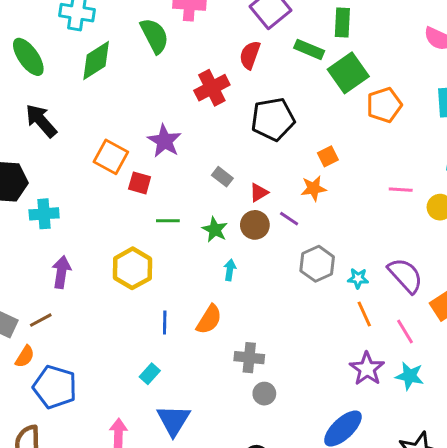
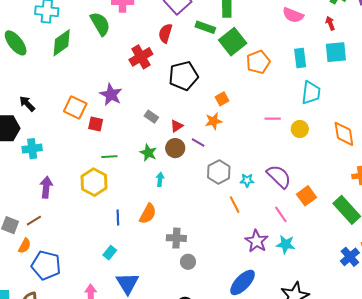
black arrow: (41, 121) -> (27, 104), moved, size x0.7
green line: (168, 221) -> (109, 157), moved
orange line: (364, 314) -> (235, 205), moved

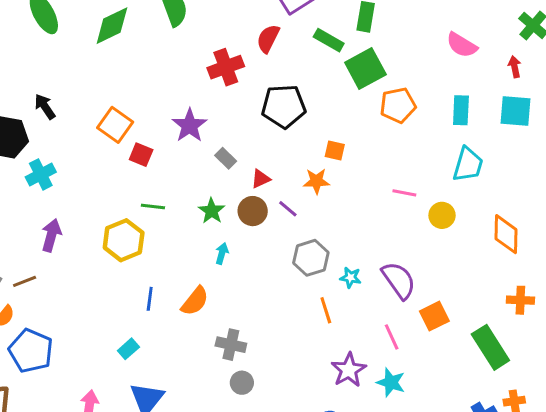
purple star: (111, 95) -> (190, 125), moved
orange square: (222, 99) -> (335, 150), turned 32
cyan cross: (32, 149) -> (41, 174), turned -30

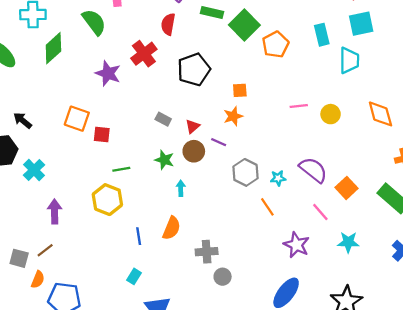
purple star: (190, 125) -> (108, 73), moved
cyan trapezoid: (468, 165) -> (349, 60), moved
cyan star: (391, 382) -> (348, 242), moved

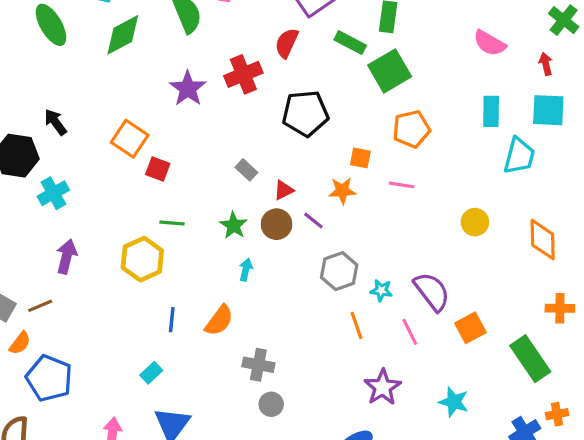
orange pentagon: (275, 45) -> (411, 129), moved
pink line: (299, 106) -> (402, 185), moved
pink line: (320, 212) -> (410, 332), moved

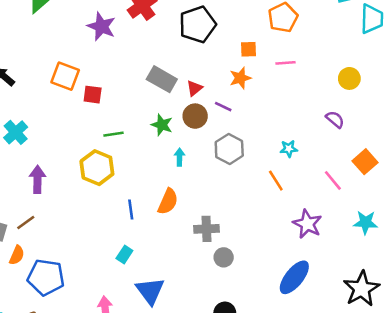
gray rectangle: (246, 170) -> (162, 79), size x1.6
gray hexagon: (339, 271) -> (229, 149), moved
purple semicircle: (432, 292) -> (335, 119), moved, size x0.6
pink line: (410, 332) -> (333, 180), moved

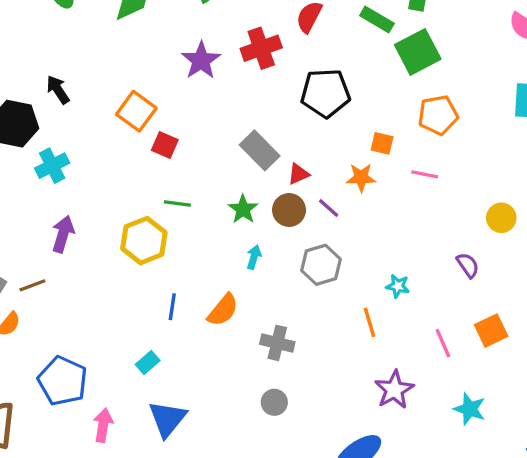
gray cross: (206, 229) -> (277, 343), moved
blue pentagon: (46, 277) -> (63, 381), moved

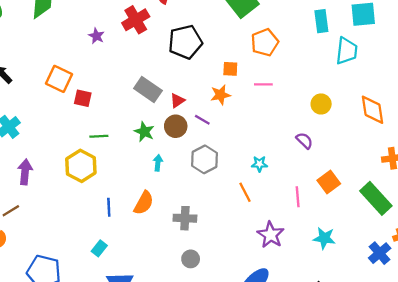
purple star: (201, 60) -> (96, 36), size x0.6
pink line: (443, 343) -> (298, 197), turned 30

